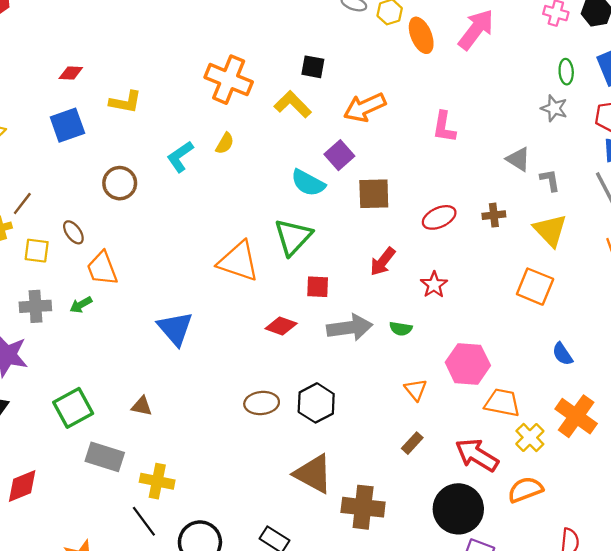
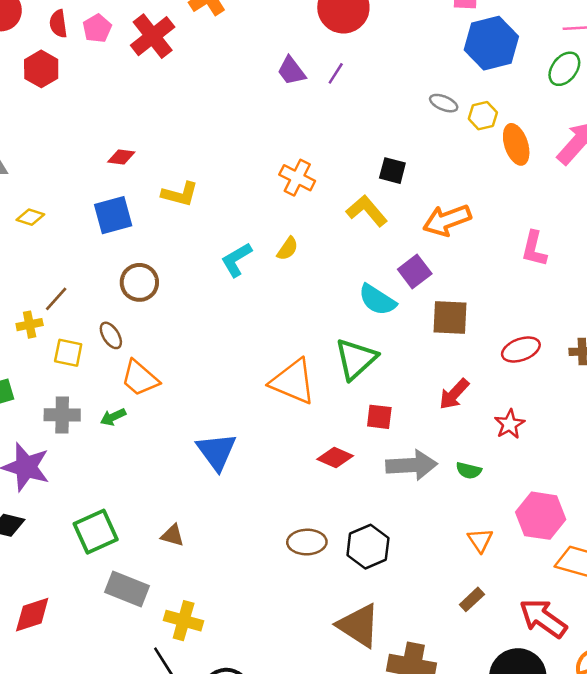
orange cross: (229, 80) -> (297, 178), size x0.7
brown circle: (120, 183) -> (139, 282), moved
orange trapezoid: (102, 268) -> (140, 378), turned -33

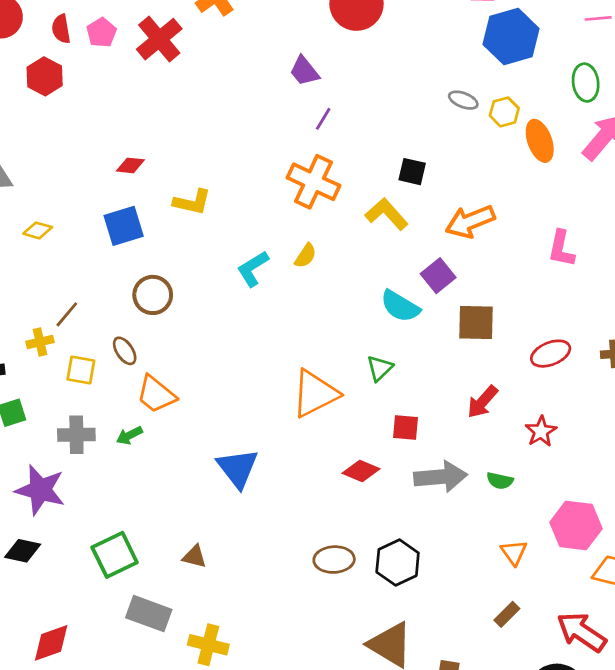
green ellipse: (564, 69) -> (586, 83), moved, turned -44
purple line: (336, 73) -> (323, 119), moved
orange cross: (297, 178) -> (313, 182), size x1.4
green triangle: (356, 359) -> (380, 368), size x0.6
orange triangle: (293, 382) -> (315, 394), turned -48

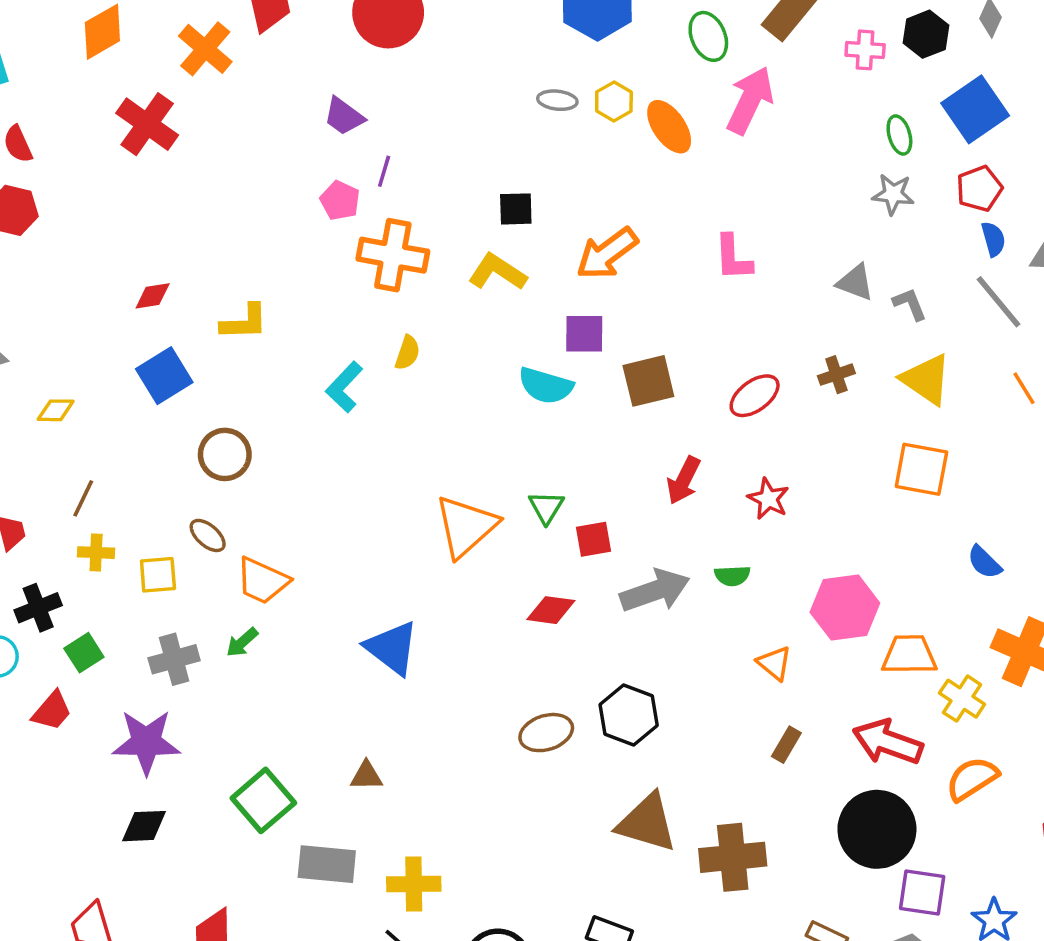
pink pentagon: (101, 33) -> (340, 201), moved
purple square: (438, 276) -> (584, 334), turned -36
brown line: (67, 314) -> (83, 498), moved
yellow cross: (40, 342) -> (96, 553), turned 30
green triangle: (380, 368) -> (546, 507), moved

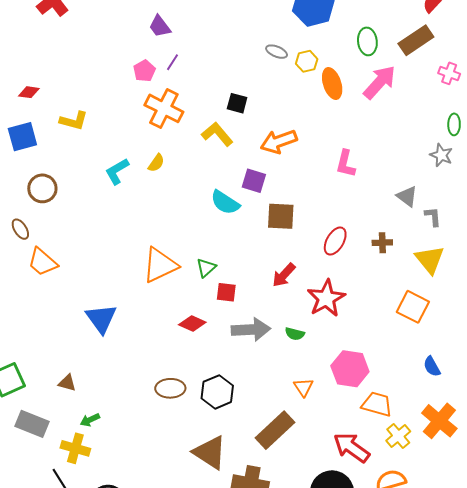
red ellipse: (755, 396) -> (335, 241), turned -40
red star: (768, 499) -> (326, 298), size x1.6
green arrow: (242, 642) -> (90, 420), moved
brown rectangle: (786, 745) -> (275, 430), moved, size x2.0

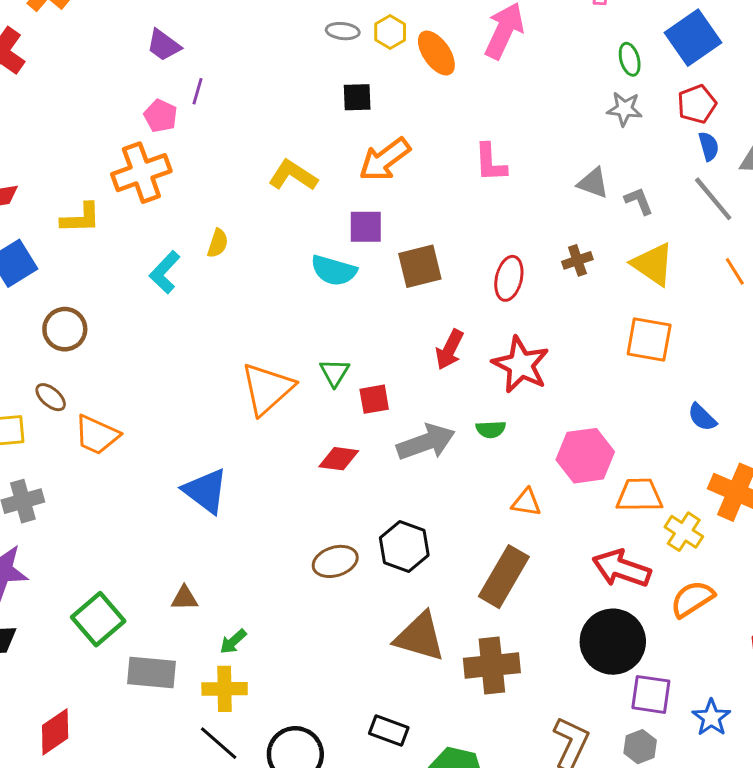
black square: (237, 103) -> (357, 97), moved
orange cross: (164, 108) -> (141, 173), moved, turned -30
orange triangle: (303, 387) -> (526, 503), turned -30

